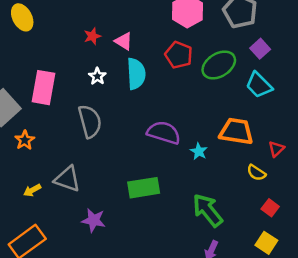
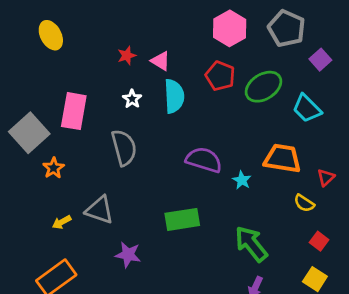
purple square: (260, 49) -> (320, 60), moved

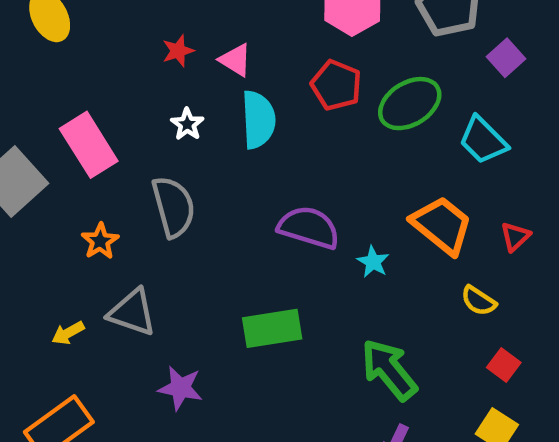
pink rectangle: (74, 111) -> (89, 145), turned -42
orange trapezoid: (282, 158) -> (442, 225), turned 30
orange star: (54, 168) -> (100, 241), moved
red triangle: (326, 177) -> (515, 237), moved

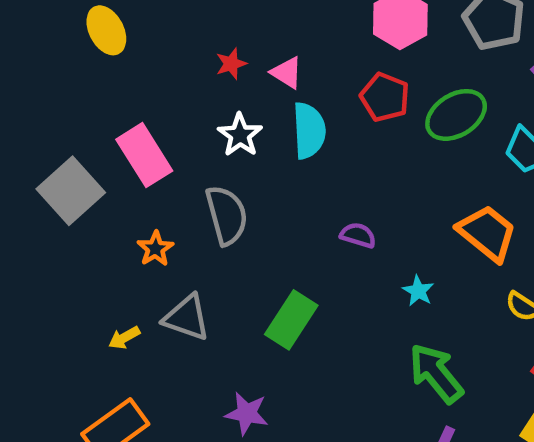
white star: (187, 124) -> (240, 135), size x1.4
purple semicircle: (309, 227) -> (358, 235), size x0.6
cyan star: (373, 262) -> (418, 291), moved
green rectangle: (272, 328) -> (291, 320), moved, turned -48
purple star: (180, 388) -> (247, 413), moved

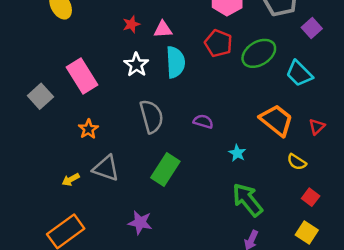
pink triangle: (287, 73) -> (163, 29), turned -36
gray square: (71, 191) -> (40, 96), size x0.7
gray semicircle: (227, 215) -> (151, 116), moved

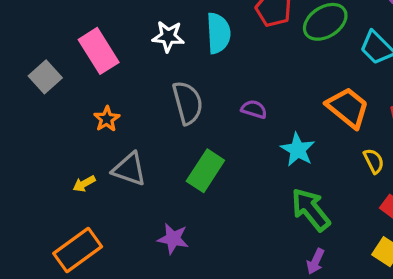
white star: (136, 65) -> (168, 36), turned -30
cyan star: (237, 153) -> (298, 150), size x1.5
yellow semicircle: (297, 162) -> (374, 161), turned -150

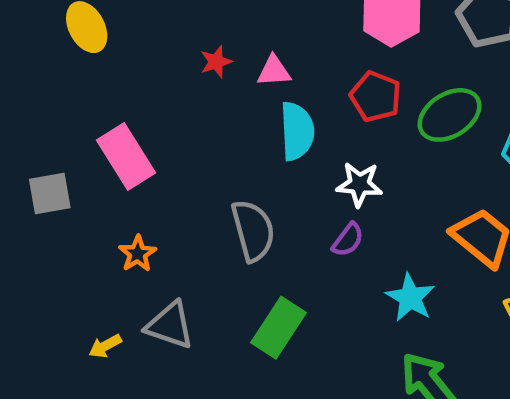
white star: (168, 36) -> (359, 184), moved
gray square: (45, 77) -> (50, 194), turned 32
purple semicircle: (254, 109) -> (348, 240), turned 110

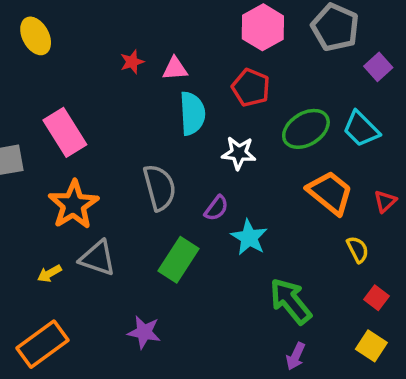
green ellipse: (450, 115) -> (306, 129), moved
purple semicircle: (348, 240) -> (216, 208), moved
orange star: (138, 254) -> (73, 205), size x1.8
cyan star: (410, 298) -> (249, 237), moved

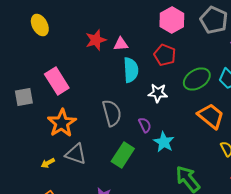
red star: (132, 62) -> (96, 40), size x1.5
purple semicircle: (216, 208) -> (145, 125), turned -63

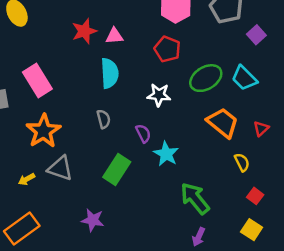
cyan semicircle: (131, 70) -> (110, 73), moved
gray semicircle: (112, 113) -> (104, 119), size x0.6

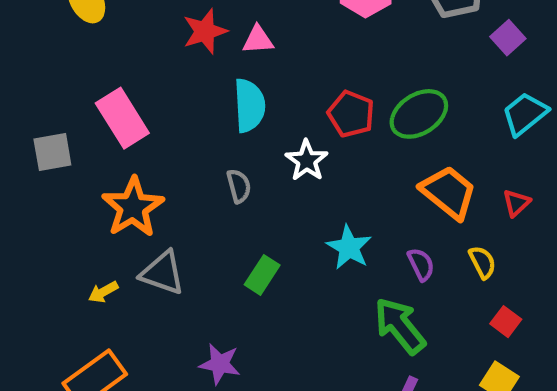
red pentagon: (167, 49) -> (351, 114), moved
cyan trapezoid: (244, 78) -> (525, 114), moved, turned 96
white star: (159, 95) -> (307, 161), moved, turned 30
purple semicircle: (143, 133) -> (421, 264), moved
green rectangle: (117, 170) -> (262, 275), size x0.7

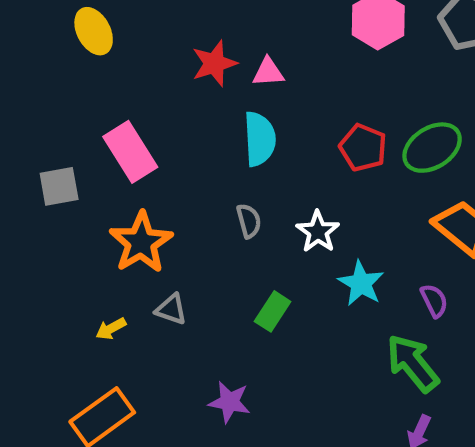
white star: (307, 161) -> (318, 232), moved
gray triangle: (163, 273) -> (171, 309), size x0.7

